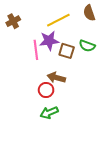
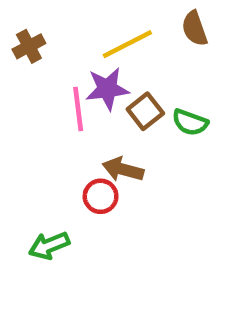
green semicircle: (87, 46) -> (190, 122), moved
brown square: (67, 51) -> (145, 111), turned 35
green arrow: (49, 113) -> (49, 246), moved

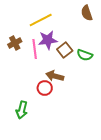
yellow line: (127, 44) -> (41, 20), moved
brown cross: (29, 46) -> (15, 43), moved
green arrow: (49, 246) -> (22, 110), turned -54

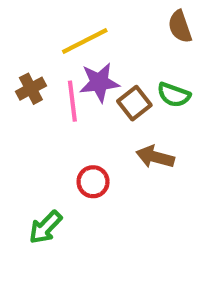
green semicircle: (85, 55) -> (174, 95), moved
brown arrow: (55, 76) -> (155, 157), moved
green arrow: (22, 110) -> (45, 227), turned 30

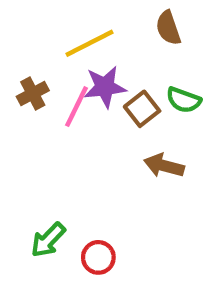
brown semicircle: (180, 27) -> (168, 28), moved
pink line: (72, 101) -> (76, 107), turned 33
red circle: (93, 182) -> (98, 257), moved

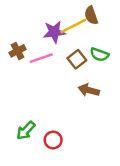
yellow line: (90, 43) -> (73, 26), moved
purple star: (105, 87) -> (54, 32), moved
pink line: (76, 107) -> (41, 58), turned 45

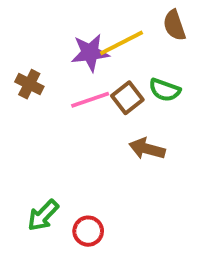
brown semicircle: (91, 15) -> (174, 25), moved
brown cross: (17, 51) -> (29, 84), turned -35
pink line: (41, 58) -> (90, 100), moved

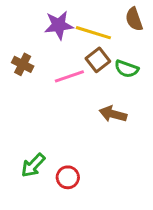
yellow line: (121, 43) -> (93, 33), turned 44
purple star: (90, 53) -> (59, 25), moved
brown square: (127, 98) -> (98, 60), moved

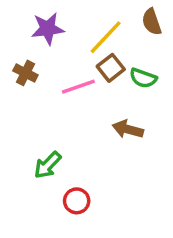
purple star: (59, 25) -> (48, 29), moved
yellow line: (93, 33) -> (106, 37), turned -64
green arrow: (33, 165) -> (48, 165), moved

